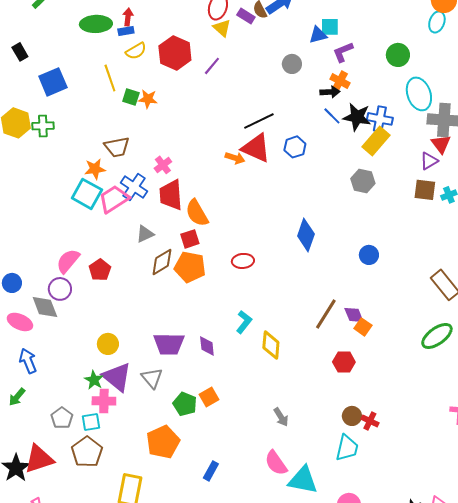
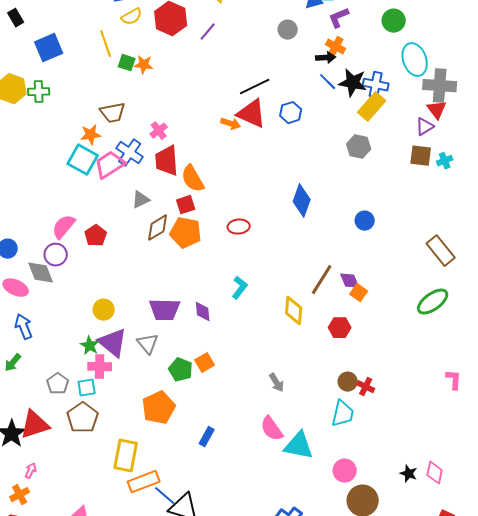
yellow diamond: (271, 345) -> (294, 311), moved

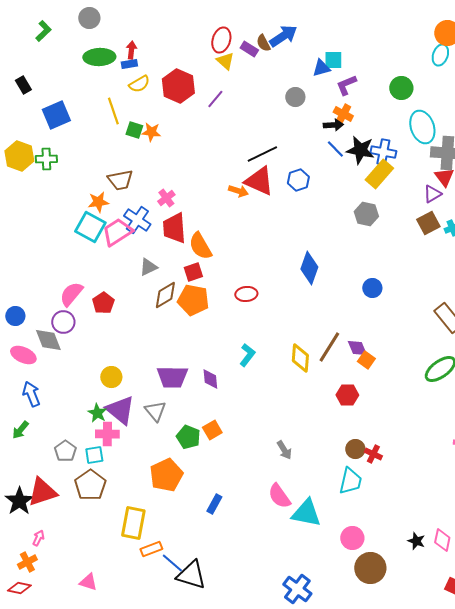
brown square: (421, 156) -> (428, 223), turned -35
yellow diamond: (294, 311) -> (300, 358), moved
orange rectangle: (144, 482) -> (151, 549), size x0.7

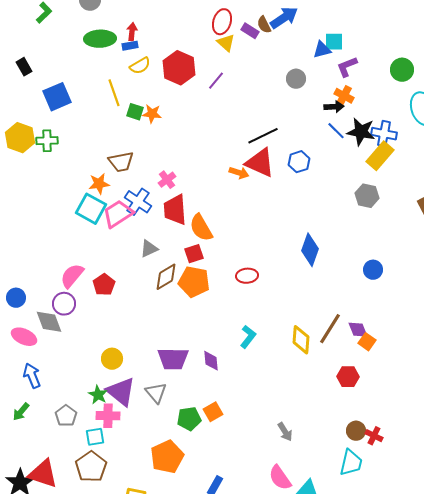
green pentagon: (188, 437) -> (189, 419), turned -30
gray pentagon: (65, 451) -> (66, 416), moved
red triangle: (42, 492) -> (43, 474), turned 36

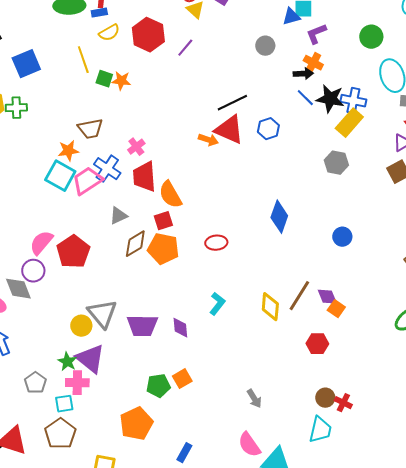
red pentagon: (104, 285) -> (73, 252), size x1.5
gray triangle: (156, 393) -> (102, 314), moved, size x1.4

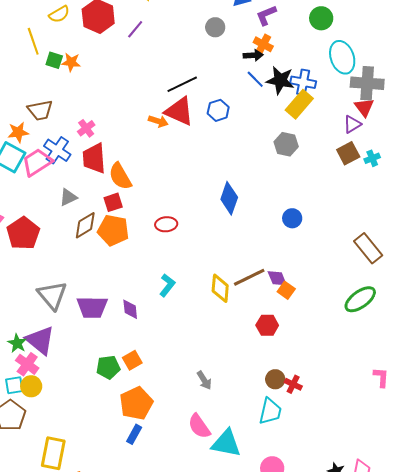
brown line: (299, 296) -> (249, 277), turned 32
yellow circle: (81, 326) -> (31, 386), moved
pink cross: (77, 383) -> (27, 364), turned 35
orange pentagon: (136, 424) -> (136, 403), moved

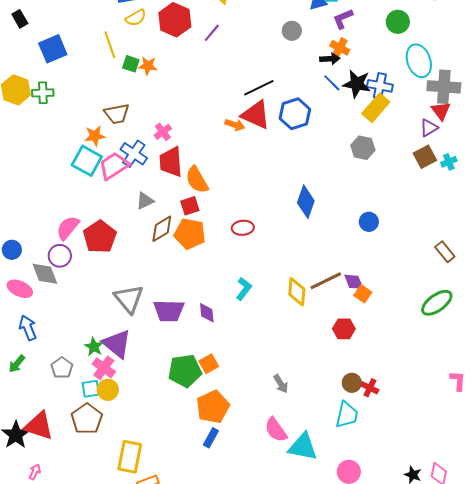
blue hexagon: (218, 110) -> (295, 114), size x1.4
brown rectangle: (368, 248) -> (445, 252), size x0.7
green pentagon: (108, 367) -> (185, 371), size x1.4

